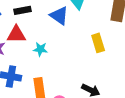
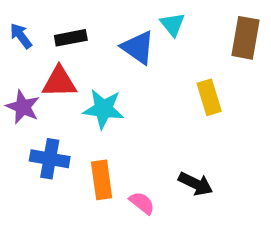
cyan star: (40, 49) -> (103, 109), size x1.5

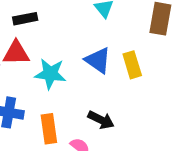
blue triangle: (138, 47) -> (98, 60), moved
black arrow: (196, 184) -> (101, 120), moved

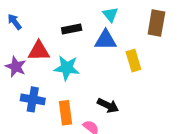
black rectangle: (25, 19) -> (72, 29), moved
blue triangle: (98, 60) -> (106, 40), moved, turned -35

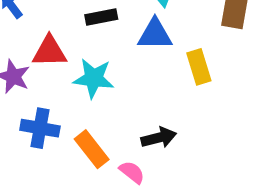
black arrow: (108, 105) -> (159, 138), turned -40
orange rectangle: (66, 113) -> (92, 149), turned -30

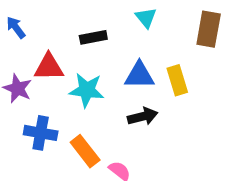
blue triangle: (155, 34) -> (139, 75), moved
black arrow: (159, 138) -> (143, 116), moved

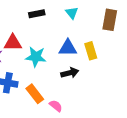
black rectangle: (93, 37) -> (37, 14), moved

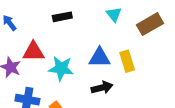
cyan triangle: (72, 13) -> (114, 14), moved
brown rectangle: (110, 20) -> (150, 24), turned 50

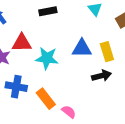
black arrow: (102, 88) -> (101, 76), moved

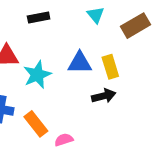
cyan star: (47, 58) -> (37, 75), turned -30
pink semicircle: (69, 112) -> (64, 140), turned -56

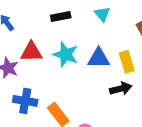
cyan triangle: (96, 15) -> (102, 14), moved
cyan star: (37, 75) -> (66, 54), moved, turned -30

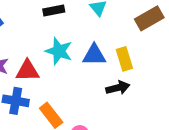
red triangle: (31, 52) -> (27, 71), moved

